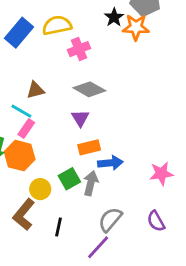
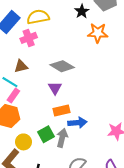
orange star: (136, 27) -> (98, 33), moved
pink cross: (79, 49) -> (29, 38), moved

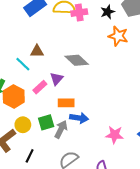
pink cross: (29, 38) -> (79, 13), moved
purple triangle: (55, 88) -> (57, 79), moved
pink rectangle: (13, 95) -> (40, 87), moved

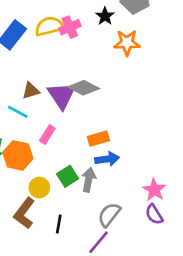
purple triangle: (57, 79) -> (62, 95), moved, size x1.6
orange rectangle: (66, 103) -> (98, 139), moved
pink star: (115, 135) -> (154, 190), moved, turned -30

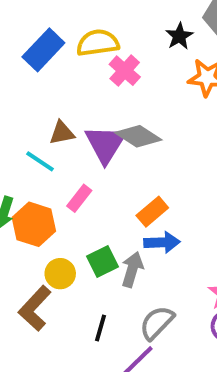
pink cross: (70, 27) -> (125, 71), moved, turned -30
orange rectangle: (98, 139) -> (152, 212), turned -30
black line: (59, 224) -> (100, 328), moved

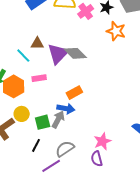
pink cross: (125, 71) -> (86, 11), moved
pink rectangle: (79, 198) -> (39, 78), turned 32
blue arrow: (162, 242) -> (66, 109), moved
green square: (102, 261) -> (43, 122), moved

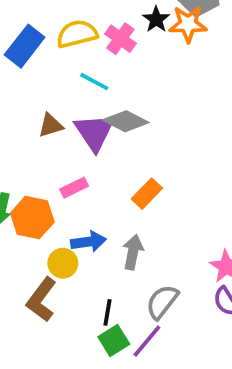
orange star: (116, 31) -> (188, 24), moved
cyan line: (23, 56) -> (94, 82), moved
blue arrow: (66, 109) -> (89, 242), moved
green square: (43, 122) -> (114, 340), moved

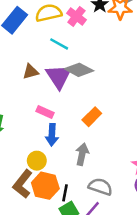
pink rectangle: (74, 188) -> (45, 112), turned 49
orange hexagon: (32, 218) -> (45, 186), moved
blue arrow: (89, 242) -> (52, 135), moved, turned 100
gray semicircle: (162, 302) -> (100, 187), turned 70

